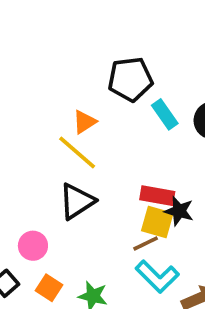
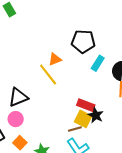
cyan rectangle: (165, 114) -> (98, 63), turned 56
black triangle: (77, 201) -> (18, 97), moved

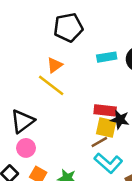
black pentagon: (83, 41) -> (68, 28), moved
cyan rectangle: (98, 63) -> (107, 57), turned 63

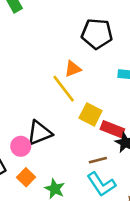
black triangle: (22, 121) -> (40, 133), moved
yellow square: (106, 128) -> (91, 114), moved

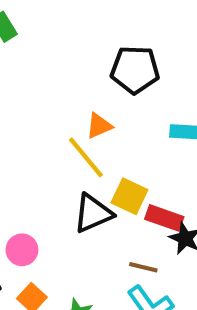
black triangle: (40, 133) -> (93, 213), moved
brown line: (98, 160) -> (143, 267), turned 30

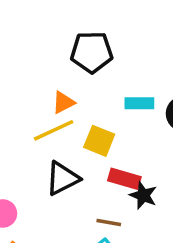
yellow line: (86, 157) -> (54, 130), turned -72
yellow square: (129, 196) -> (99, 141), moved

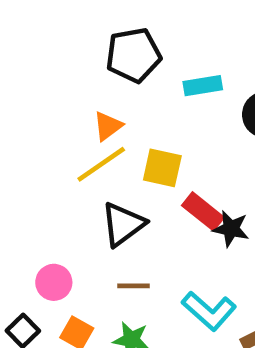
cyan rectangle: (139, 103) -> (203, 86), moved
red rectangle: (124, 179) -> (203, 211), turned 32
brown line: (109, 222) -> (134, 286), moved

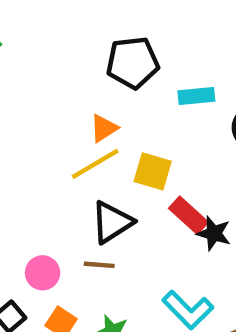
brown line: (134, 286) -> (99, 265), moved

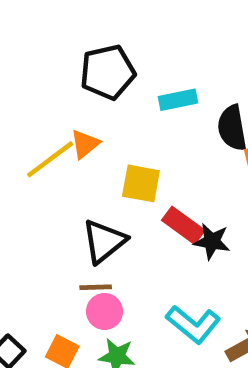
yellow line: (95, 164) -> (50, 159), moved
pink circle: (43, 273) -> (105, 311), moved

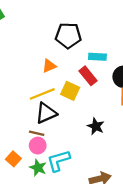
yellow line: (50, 159) -> (42, 94), moved
red rectangle: (183, 225) -> (88, 76), moved
cyan L-shape: (193, 324) -> (58, 161), moved, turned 110

